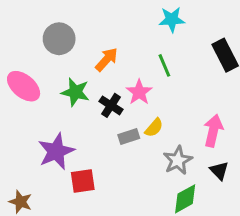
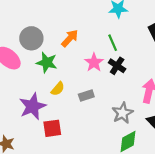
gray circle: (59, 39) -> (31, 38), moved
black cross: (111, 105) -> (117, 66), moved
yellow semicircle: (154, 128) -> (58, 89), moved

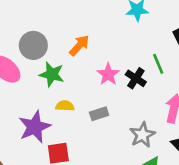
green line: (113, 43) -> (158, 64), moved
yellow semicircle: (58, 89) -> (65, 106), turned -128

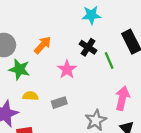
black cross: (136, 78) -> (88, 47), moved

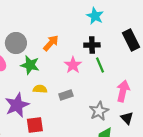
cyan star: (91, 15) -> (95, 16), turned 30
black cross: (88, 47) -> (92, 45), turned -35
green line: (109, 61) -> (100, 65), moved

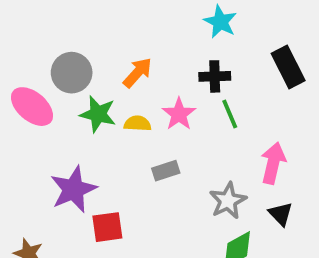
yellow semicircle: (40, 89) -> (137, 123), moved

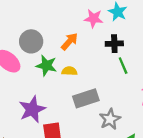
pink star: (179, 114) -> (94, 18), moved, turned -30
gray rectangle: (166, 171) -> (86, 98), size x1.6
gray star: (228, 201) -> (110, 119), moved

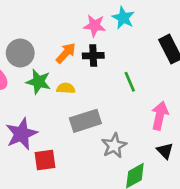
black cross: (114, 44) -> (93, 56), moved

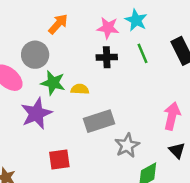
orange arrow: (66, 53) -> (58, 24), moved
green line: (130, 82) -> (142, 53), moved
purple star: (21, 134) -> (36, 113), moved

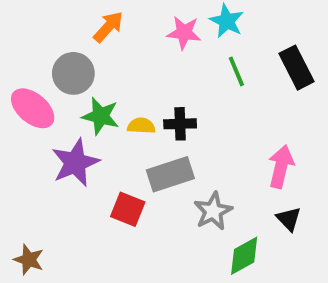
black cross: (107, 57) -> (180, 124), moved
red square: (59, 160) -> (128, 209), moved, turned 30

